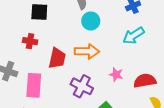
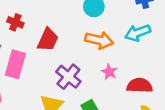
red cross: (30, 41) -> (15, 22), moved
orange arrow: (87, 51) -> (99, 40), moved

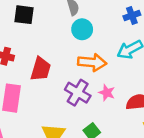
purple cross: (68, 77) -> (78, 93), moved

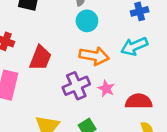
purple cross: (78, 93) -> (76, 86), turned 30

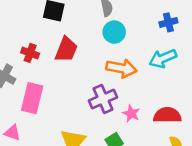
red trapezoid: (40, 58) -> (66, 50), moved
pink star: (106, 89) -> (131, 113), moved

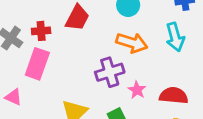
red cross: (30, 53) -> (41, 31), moved, turned -30
cyan arrow: (163, 58) -> (175, 37), turned -88

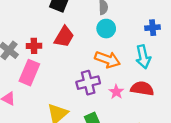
pink star: (137, 90) -> (116, 92), moved
red semicircle: (174, 96) -> (142, 89), moved

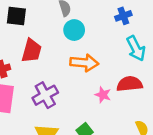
cyan arrow: (143, 57) -> (136, 48), moved
purple cross: (88, 83) -> (45, 95), moved

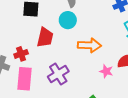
cyan circle: (74, 30) -> (68, 20), moved

